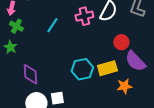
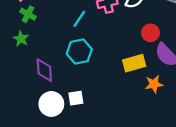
cyan line: (52, 25) -> (79, 19), moved
cyan hexagon: (82, 69) -> (79, 51), moved

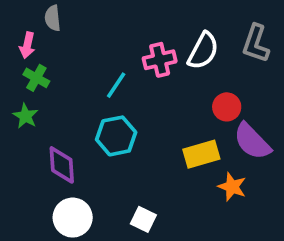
orange star: (154, 84) -> (232, 187), turned 30
white square: (76, 98) -> (143, 219), moved, turned 35

